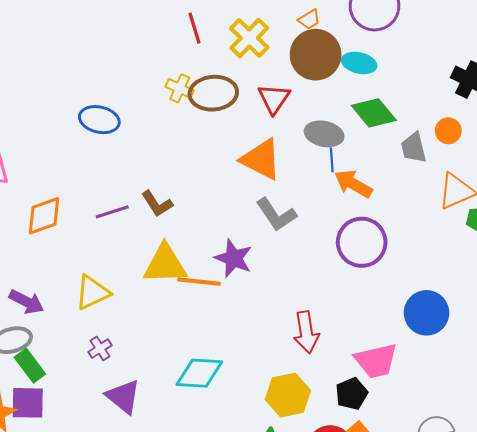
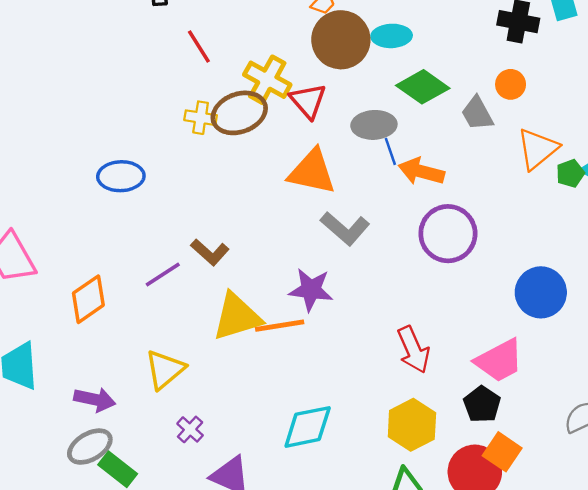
yellow cross: (249, 38) -> (267, 80), moved

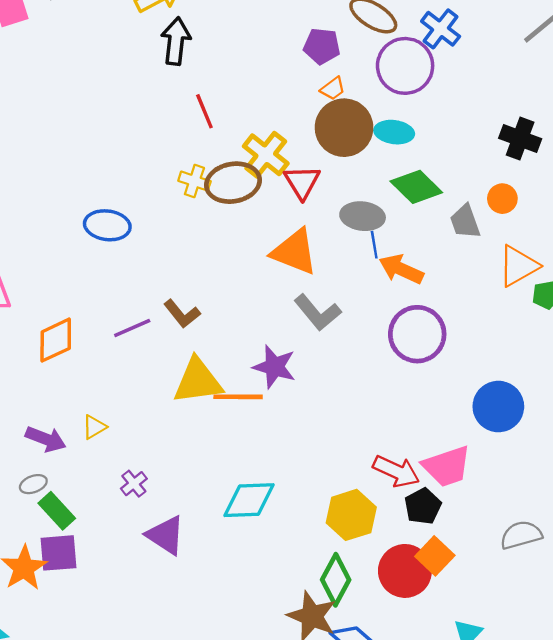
red arrow: (413, 350) -> (396, 471), moved, turned -51
yellow triangle: (165, 369) -> (94, 427), moved, size x0.6
gray ellipse: (90, 447) -> (33, 484), size x0.6

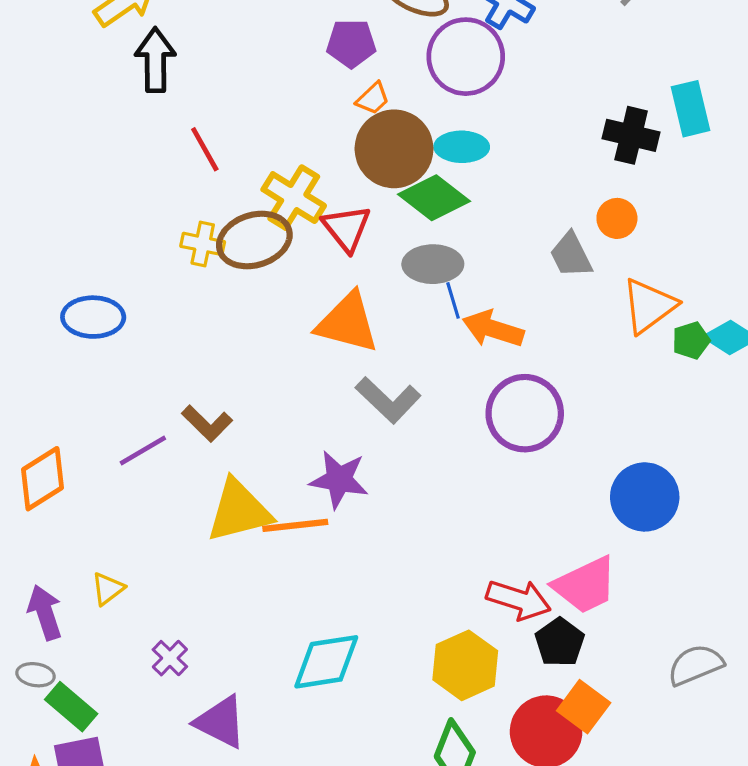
green diamond: (416, 187) -> (434, 198), moved
purple arrow: (46, 439) -> (45, 612), turned -123
gray ellipse: (33, 484) -> (36, 675), turned 36

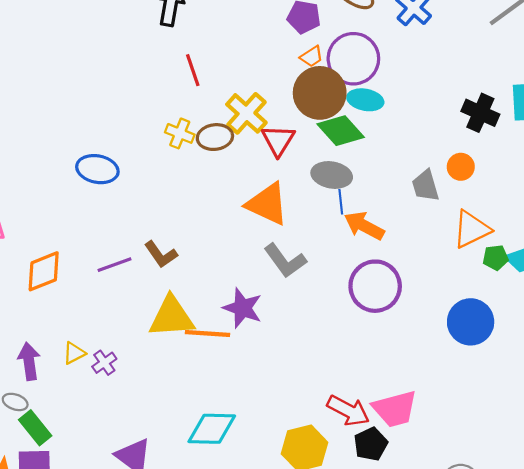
purple circle: (466, 57) -> (353, 59), moved
brown ellipse: (254, 240) -> (215, 137), size x0.7
blue circle: (645, 497) -> (471, 322), moved
purple cross: (170, 658) -> (104, 363), moved

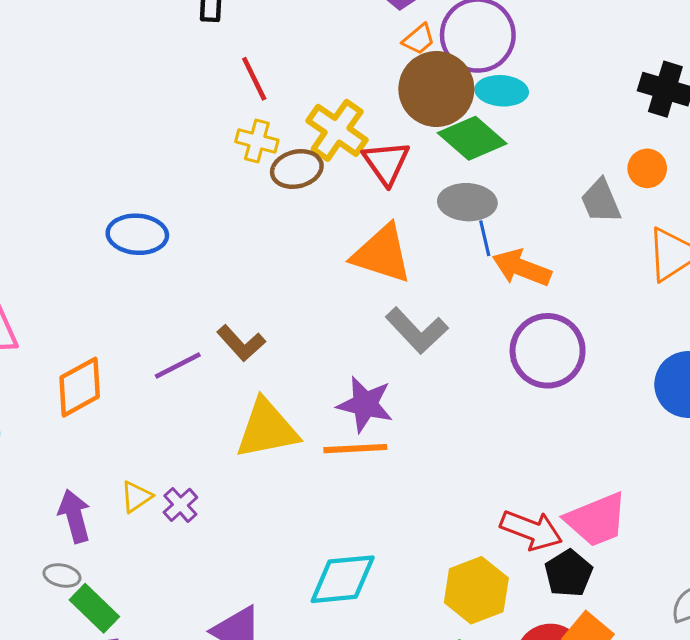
yellow cross: (180, 133) -> (257, 141), moved
orange line: (208, 333) -> (355, 449), moved

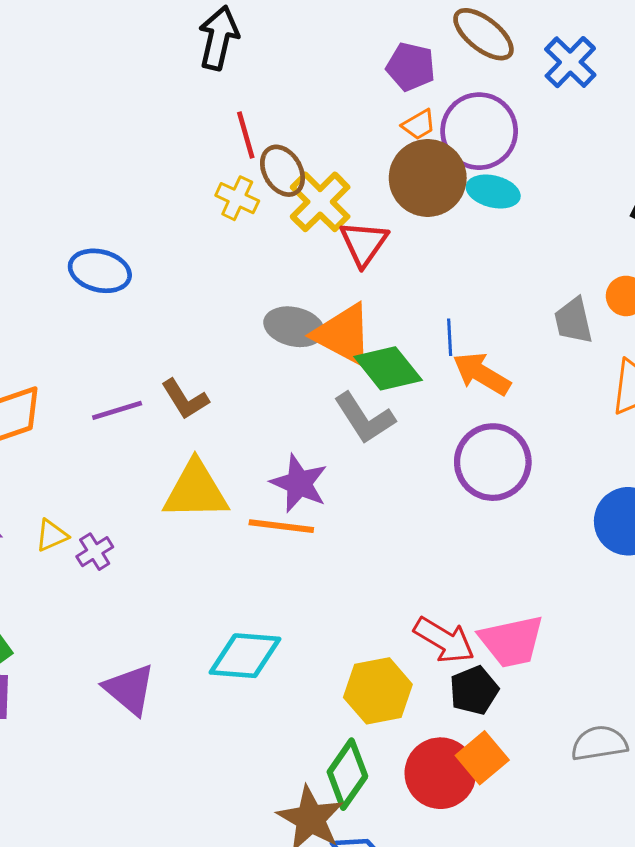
green diamond: (472, 138) -> (388, 368), moved
brown ellipse: (297, 169) -> (282, 171), moved, turned 63
gray ellipse: (467, 202) -> (294, 327), moved

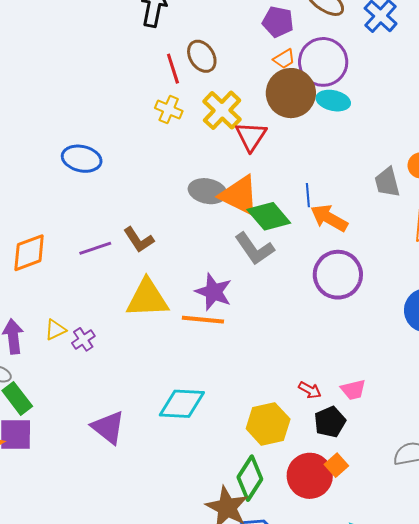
brown ellipse: (282, 171) -> (202, 56), moved
red arrow: (444, 640) -> (310, 390), size x0.6
pink trapezoid: (512, 641) -> (353, 390), size x0.6
orange square: (482, 758) -> (336, 465), size x0.7

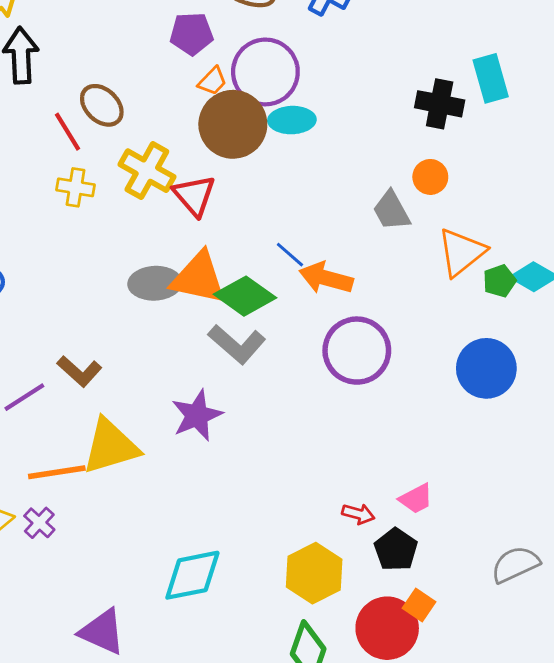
blue line: (308, 195) -> (290, 255), turned -30
purple star: (214, 292) -> (197, 415), turned -30
orange line: (203, 320) -> (57, 472), moved

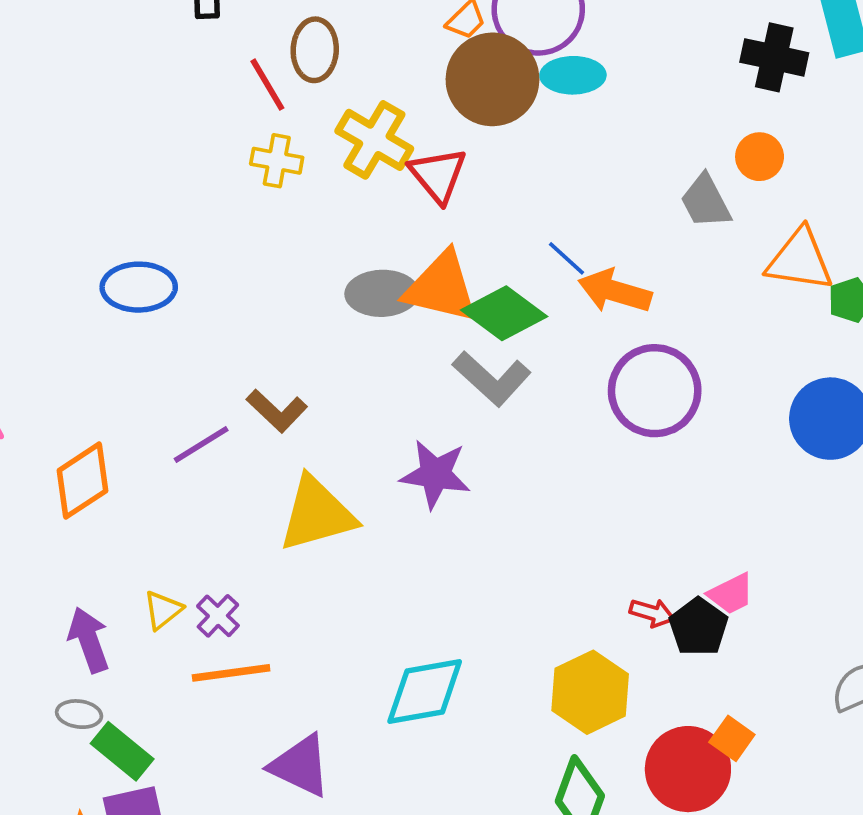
brown ellipse: (102, 105) -> (315, 50), turned 48
orange triangle: (461, 252) -> (800, 260), turned 46
purple star: (197, 415) -> (435, 474), turned 30
orange line: (57, 472) -> (231, 673), moved
black pentagon: (396, 550) -> (698, 627), moved

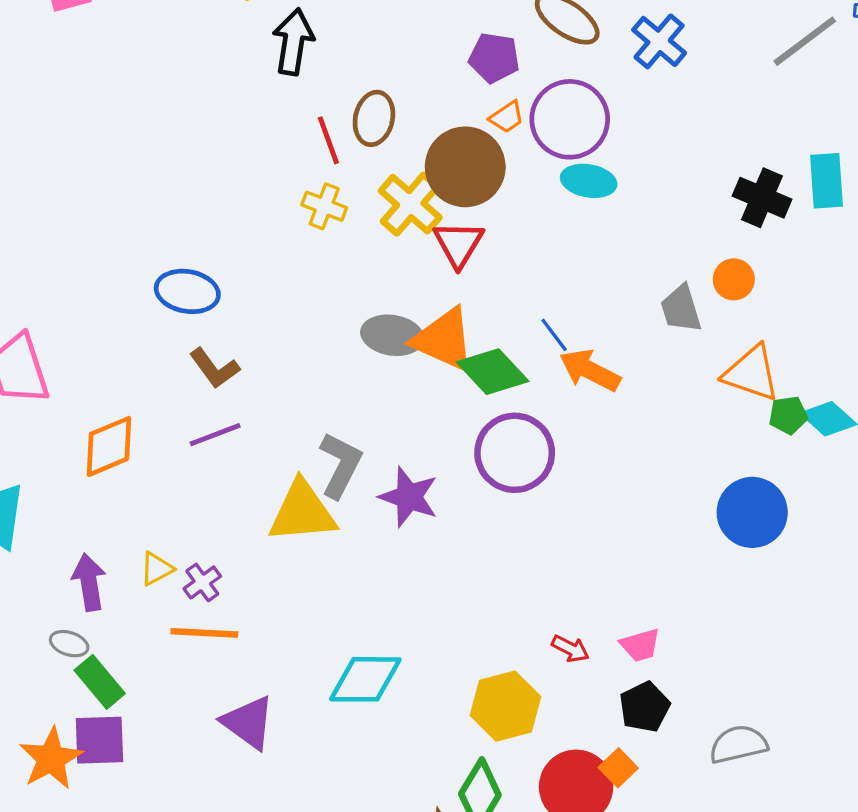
brown circle: (492, 79) -> (465, 167), moved
gray L-shape: (492, 378) -> (340, 465), moved, turned -116
purple circle: (655, 391) -> (515, 453), moved
brown L-shape: (277, 411) -> (215, 368), moved
black pentagon: (698, 627) -> (645, 707), moved

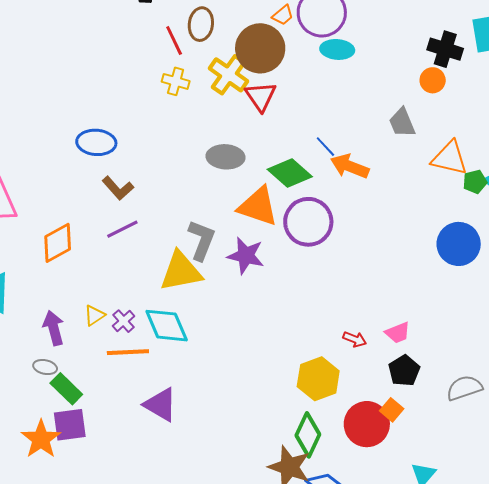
orange circle: (734, 279) -> (433, 80), moved
orange triangle: (444, 340) -> (258, 206), moved
cyan diamond: (365, 679) -> (167, 326), moved, turned 72

